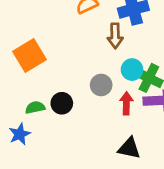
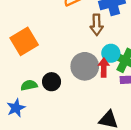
gray circle: (101, 85) -> (85, 66), size x1.5
red arrow: (126, 103) -> (104, 67), moved

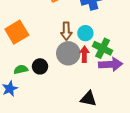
brown arrow: (97, 25) -> (66, 31), moved
cyan circle: (111, 53) -> (85, 33), moved

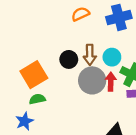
orange square: (17, 32) -> (34, 75), moved
black circle: (40, 66) -> (69, 59), moved

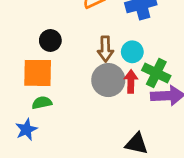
black circle: (69, 59) -> (50, 40), moved
orange square: (34, 75) -> (38, 73), turned 32

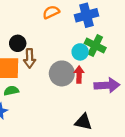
brown arrow: (105, 49) -> (30, 58), moved
green cross: (156, 73) -> (95, 45), moved

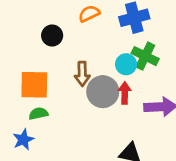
black circle: (18, 43) -> (52, 36), moved
brown arrow: (30, 58) -> (82, 74), moved

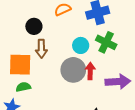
cyan circle: (126, 64) -> (81, 45), moved
brown arrow: (82, 74) -> (41, 49), moved

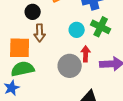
gray circle: (73, 70) -> (70, 66), moved
green semicircle: (23, 87) -> (23, 69), size x1.6

